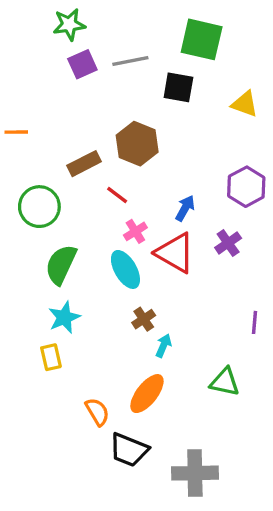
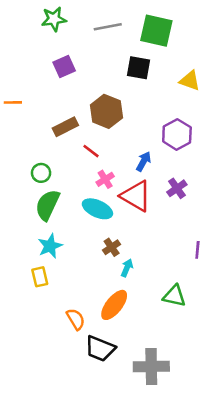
gray line: (130, 61) -> (108, 27), moved
purple square: (82, 64) -> (64, 66), moved
purple hexagon: (246, 187) -> (177, 134), moved
green circle: (39, 207) -> (41, 173), moved, size x0.6
cyan ellipse: (125, 269) -> (97, 209), turned -36

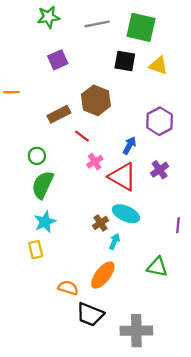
yellow triangle: (190, 81) -> (158, 66), moved
cyan ellipse: (97, 209) -> (126, 214), moved
orange semicircle: (76, 319) -> (68, 288), turned -42

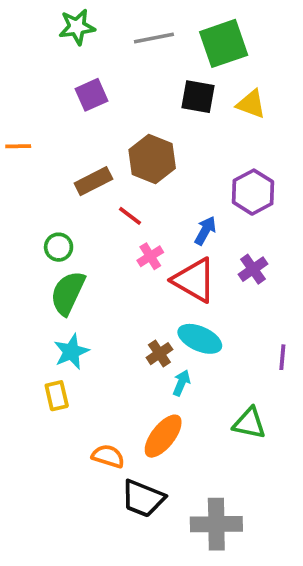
green square: (141, 27) -> (224, 43), turned -32

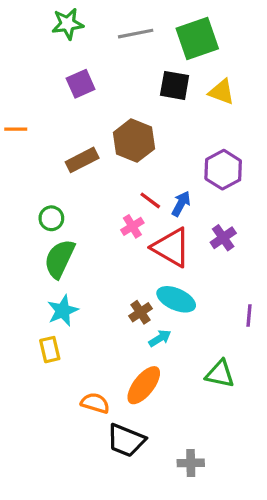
red line: (130, 216) -> (150, 200), moved
cyan arrow: (181, 383) -> (160, 338), turned 35
gray cross: (216, 524) -> (191, 463), size x0.6

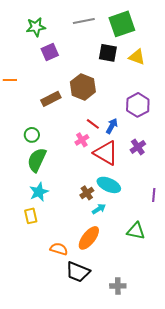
green star: (68, 24) -> (36, 27), moved

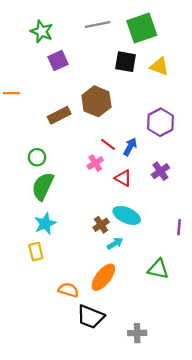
green star: (36, 27) -> (42, 31), turned 30
red triangle: (106, 153) -> (123, 178), size x0.6

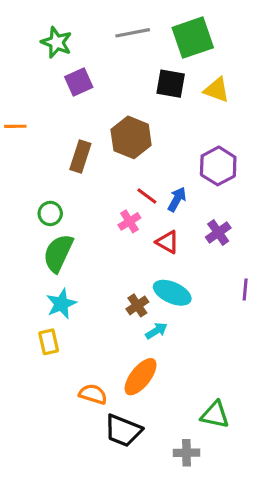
brown rectangle: (59, 115) -> (80, 156), turned -45
purple line: (179, 227) -> (245, 290), moved
green triangle: (158, 269) -> (215, 415), moved

